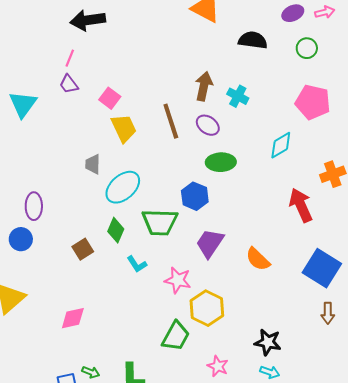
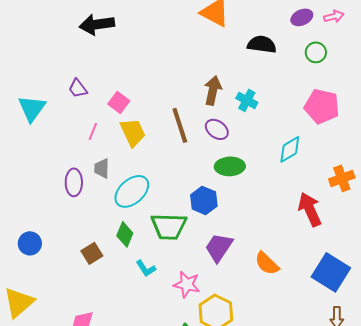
pink line: (70, 58) -> (93, 131), moved
purple ellipse: (34, 206) -> (74, 182), moved

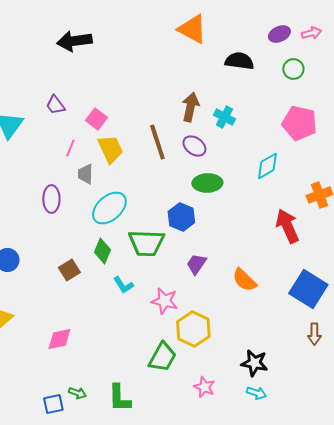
gray trapezoid: (102, 168) -> (85, 174), moved
purple trapezoid: (219, 247) -> (196, 264), size x0.7

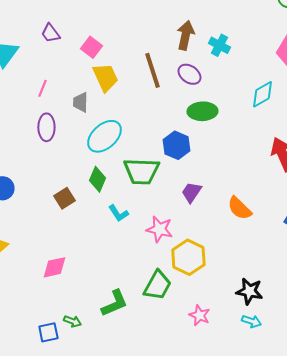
pink line: (70, 148) -> (42, 88), moved
green L-shape: (119, 398) -> (114, 303), moved, turned -112

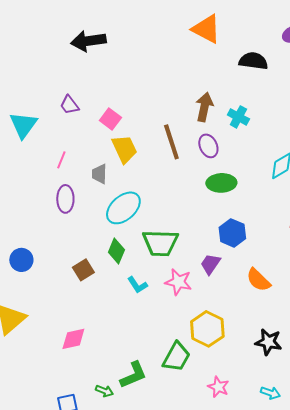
purple ellipse: (189, 74) -> (208, 146), turned 30
blue hexagon: (176, 145) -> (232, 233), moved
pink star: (159, 229) -> (178, 282), moved
black star: (249, 291) -> (268, 342), moved
green arrow: (72, 321) -> (104, 391), moved

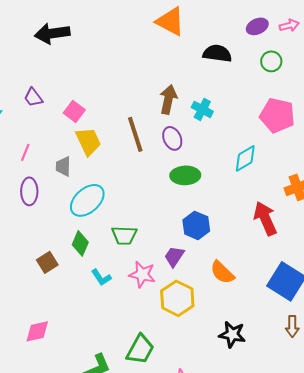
green trapezoid: (160, 243) -> (124, 235), size x0.7
yellow hexagon: (207, 329) -> (177, 298), moved

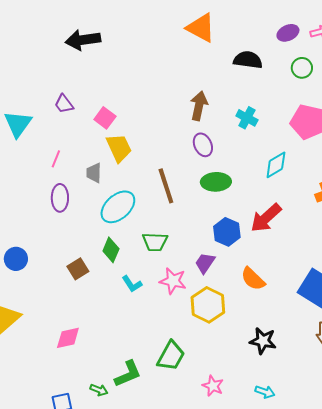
cyan cross: (202, 109) -> (247, 118), moved
brown line: (135, 134) -> (166, 186), moved
red arrow: (265, 218) -> (266, 218), moved, turned -108

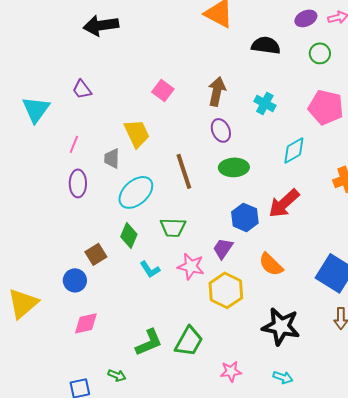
pink square: (105, 118) -> (163, 90), moved
blue circle: (16, 259) -> (75, 280), moved
black star: (263, 341) -> (281, 326), size x1.4
green L-shape: (128, 374) -> (149, 342), moved
pink star: (213, 386) -> (231, 371), turned -30

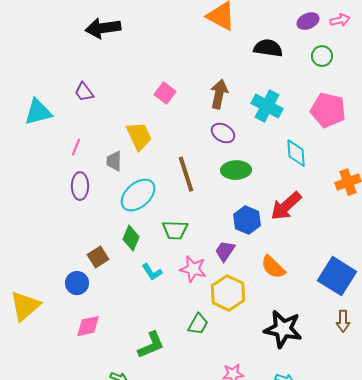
cyan cross: (265, 103) -> (267, 106), size x1.4
cyan triangle: (36, 109) -> (38, 112), turned 40
purple ellipse: (221, 130) -> (223, 133), turned -35
cyan diamond: (294, 150) -> (296, 153), turned -64
green trapezoid: (189, 341) -> (198, 324), moved, size x0.7

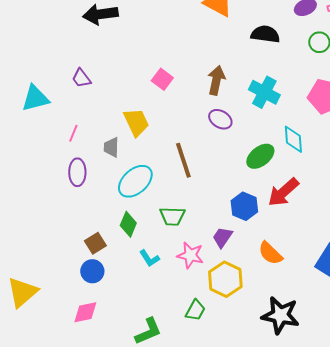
green ellipse: (236, 170) -> (260, 156), moved, turned -36
blue circle: (77, 283) -> (92, 271), moved

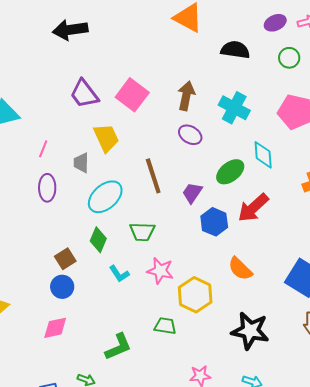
purple trapezoid: (81, 78) -> (84, 94), moved, size x1.5
pink square: (162, 79) -> (132, 95), size x1.5
purple trapezoid: (222, 237) -> (192, 193), moved
green trapezoid: (195, 310) -> (165, 326), turned -110

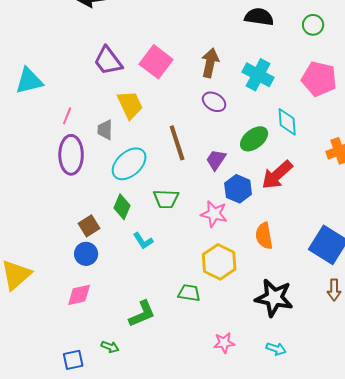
purple ellipse: (47, 188) -> (71, 155), size x1.4
orange semicircle: (240, 269) -> (264, 236), turned 36
pink star: (160, 271) -> (214, 214), moved

